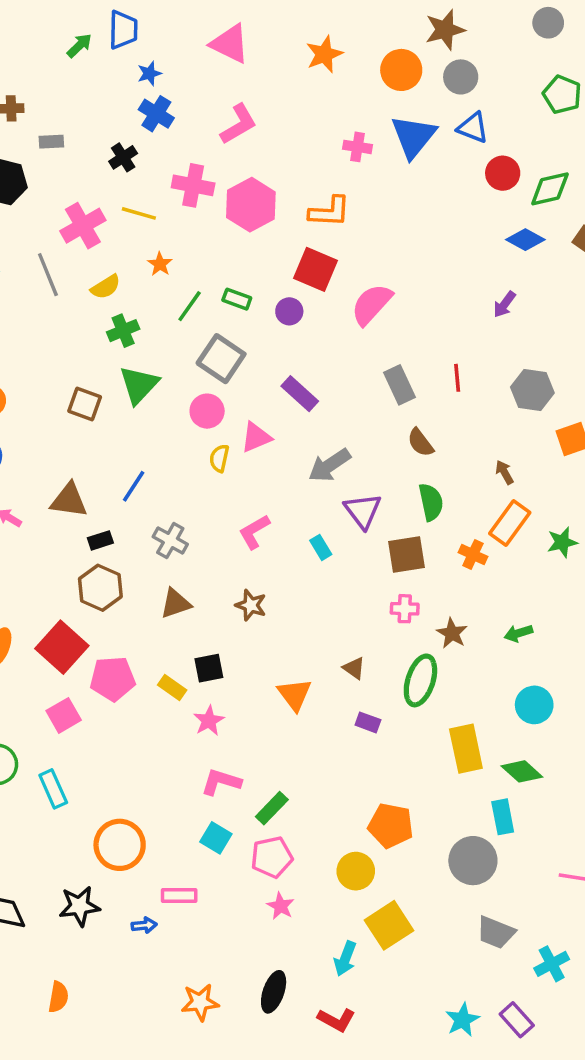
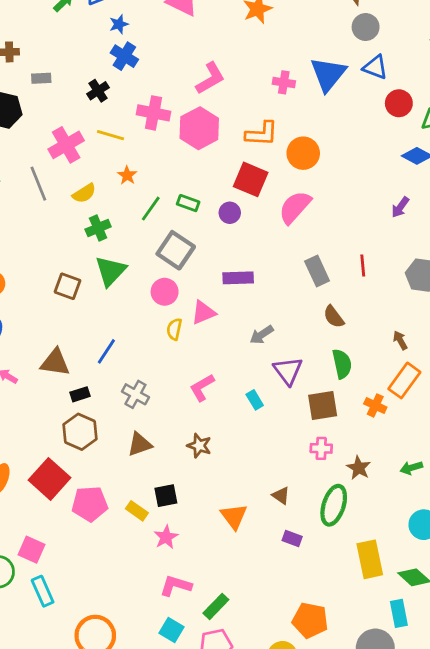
orange circle: (401, 70) -> (303, 153), moved
pink L-shape: (239, 124) -> (210, 78), moved
purple rectangle: (300, 394) -> (238, 278), turned -44
gray arrow: (330, 465) -> (262, 335), size x0.7
pink square: (64, 715) -> (32, 550), moved, turned -36

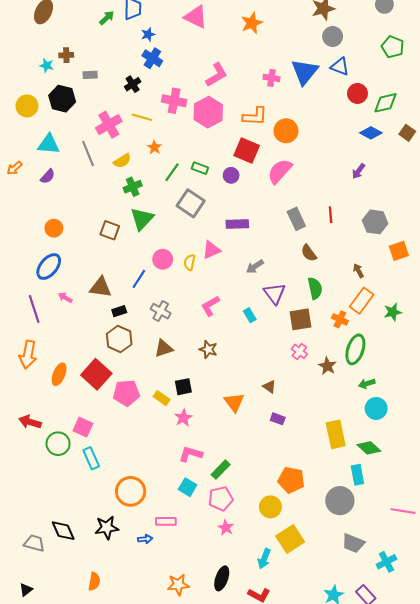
pink circle: (165, 292) -> (163, 259), moved
pink cross: (321, 448) -> (299, 351), turned 35
green arrow: (411, 468) -> (367, 384), moved
green ellipse: (334, 505) -> (355, 349), moved

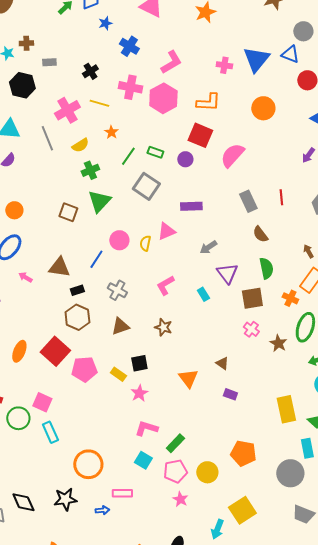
gray circle: (333, 36) -> (303, 31), moved
blue cross: (152, 58) -> (129, 46), moved
orange circle: (286, 131) -> (263, 108), moved
yellow circle: (270, 507) -> (207, 472), moved

